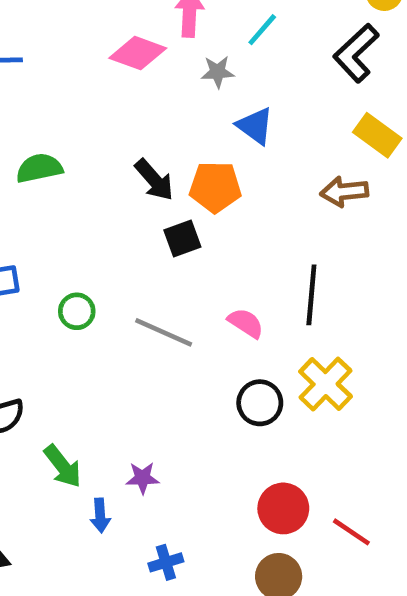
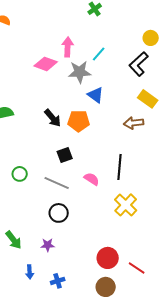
gray star: (218, 72) -> (80, 72), size x1.6
black square: (182, 239) -> (65, 155), moved
black circle: (260, 403) -> (59, 213), moved
blue arrow: (100, 515) -> (30, 272), moved

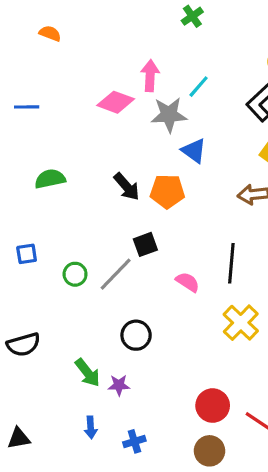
gray line: (57, 183) -> (116, 274), moved, turned -70
green arrow: (14, 240) -> (88, 373), moved

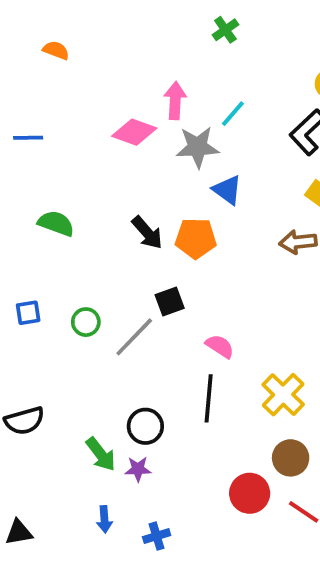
green semicircle: (50, 179) -> (56, 223), turned 32
black line: (231, 263) -> (209, 398), moved
green circle: (75, 274) -> (86, 322), moved
black circle: (136, 335) -> (145, 426), moved
brown circle: (209, 451) -> (291, 458), moved

